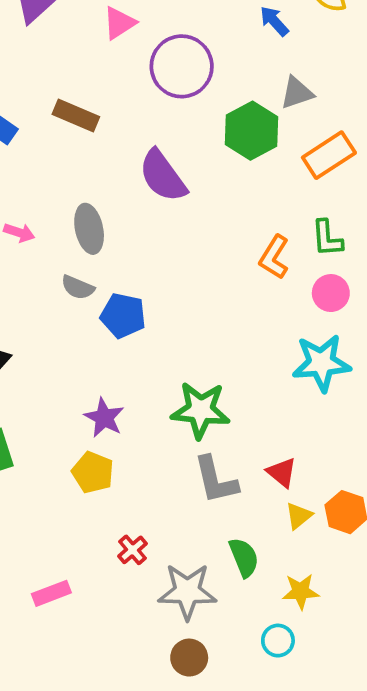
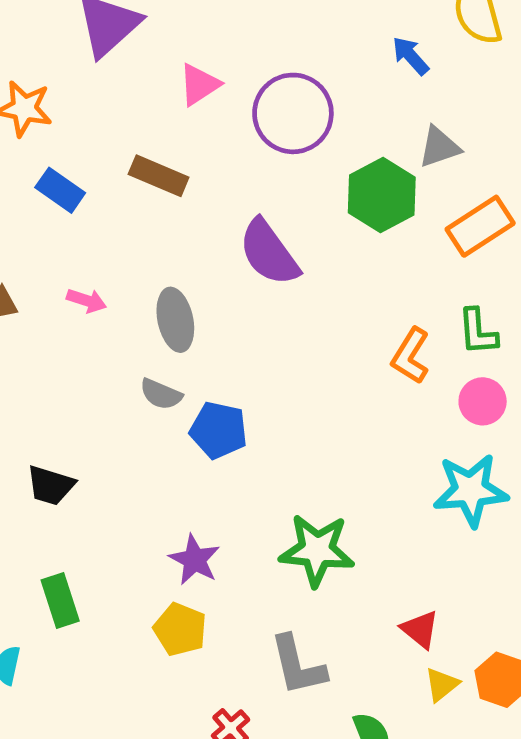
pink triangle: (119, 23) -> (199, 85), moved
pink arrow: (19, 233) -> (87, 301), moved
gray L-shape: (216, 480) -> (298, 665), moved

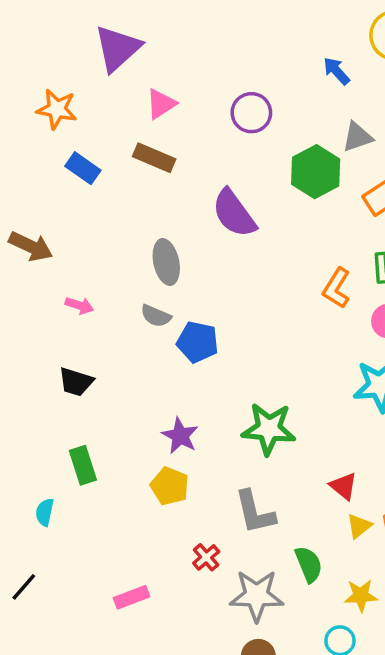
pink triangle: (199, 85) -> (161, 104), moved
purple circle: (293, 113) -> (251, 113), size x0.7
pink arrow: (87, 301) -> (79, 305), moved

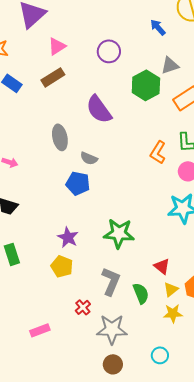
brown rectangle: (154, 158) -> (53, 77), turned -55
gray semicircle: (156, 316) -> (89, 158), moved
gray L-shape: (255, 512) -> (111, 281), turned -144
green semicircle: (309, 564) -> (141, 293), moved
yellow star: (361, 596) -> (173, 313), moved

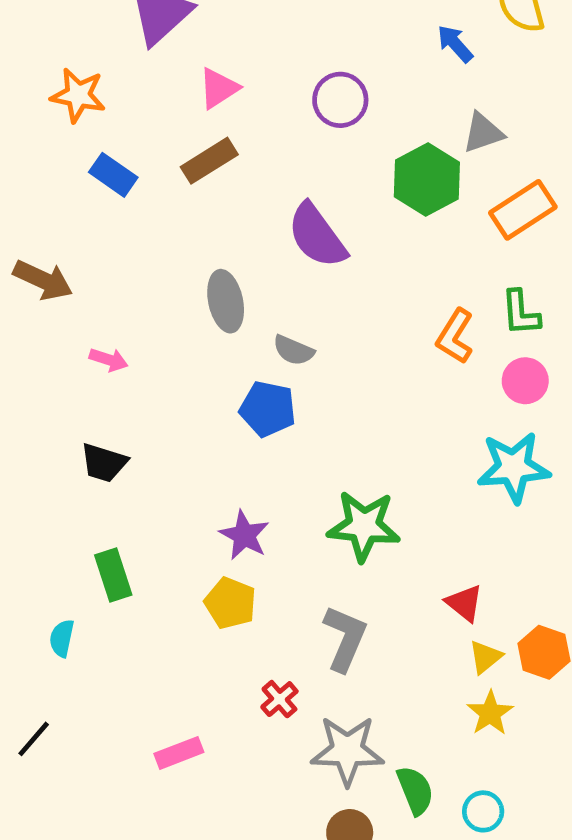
green semicircle: (141, 293) -> (415, 790), moved
yellow star: (173, 313) -> (490, 713), turned -30
cyan circle: (160, 355) -> (483, 811), moved

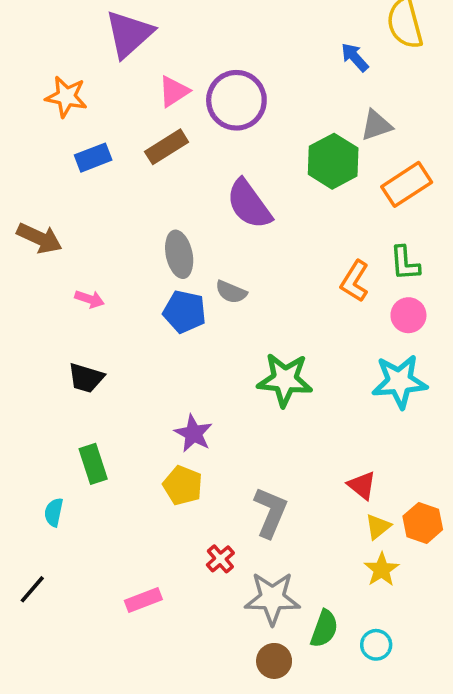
purple circle: (340, 100) -> (236, 100), moved, size x1.4
blue rectangle: (113, 175) -> (93, 158), turned -56
blue pentagon: (268, 409) -> (185, 312), moved
green star: (364, 526) -> (285, 380), moved
green semicircle: (415, 790) -> (324, 629), turned 42

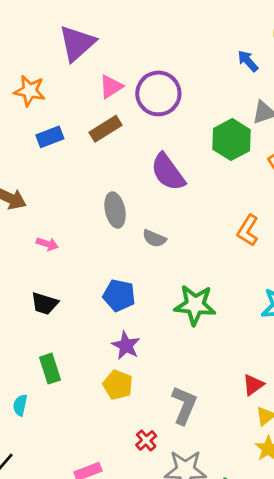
blue pentagon: (185, 312) -> (119, 295), moved
red triangle: (362, 485) -> (253, 385), turned 45

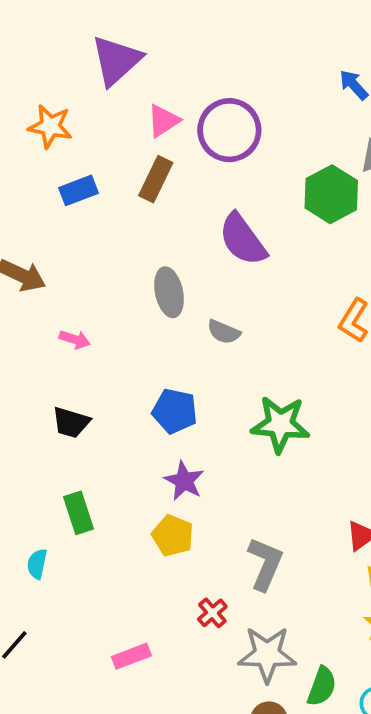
brown rectangle: (106, 129) -> (156, 179), turned -32

